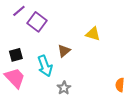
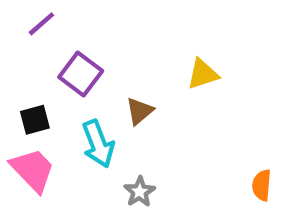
purple square: (37, 22) -> (81, 74), moved
yellow triangle: (93, 34) -> (203, 74), turned -35

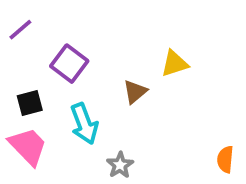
purple line: (41, 24) -> (20, 30), moved
brown triangle: (140, 111) -> (135, 92), moved

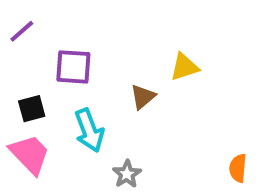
purple square: (69, 64) -> (73, 67), turned -33

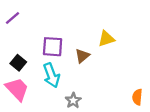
purple square: (73, 67) -> (53, 47), moved
black square: (32, 109) -> (18, 63), turned -35

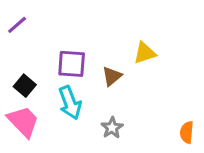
gray star: (73, 100) -> (112, 128), moved

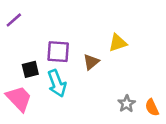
black square: (25, 86) -> (30, 69), moved, turned 36
gray star: (112, 128) -> (127, 104), moved
orange semicircle: (187, 132) -> (152, 107), turned -30

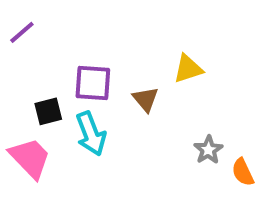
brown triangle: (91, 62) -> (145, 99), turned -30
gray star: (127, 104) -> (208, 150), moved

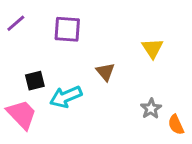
yellow triangle: (188, 69) -> (152, 48), moved, turned -45
purple square: (93, 83) -> (67, 29), moved
cyan arrow: (91, 134) -> (66, 97), turned 88

